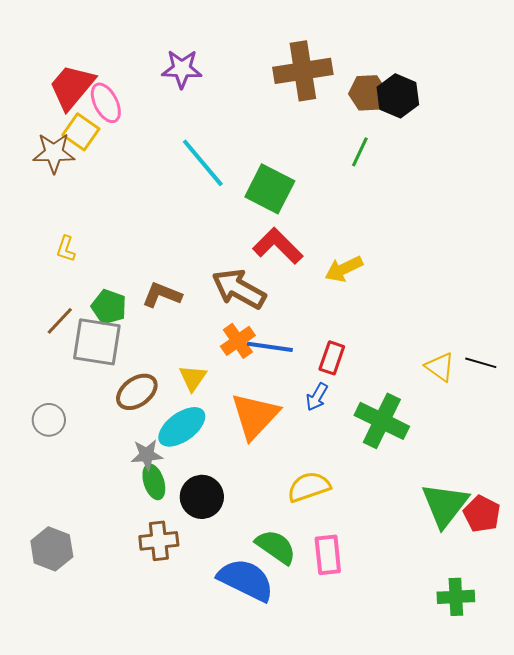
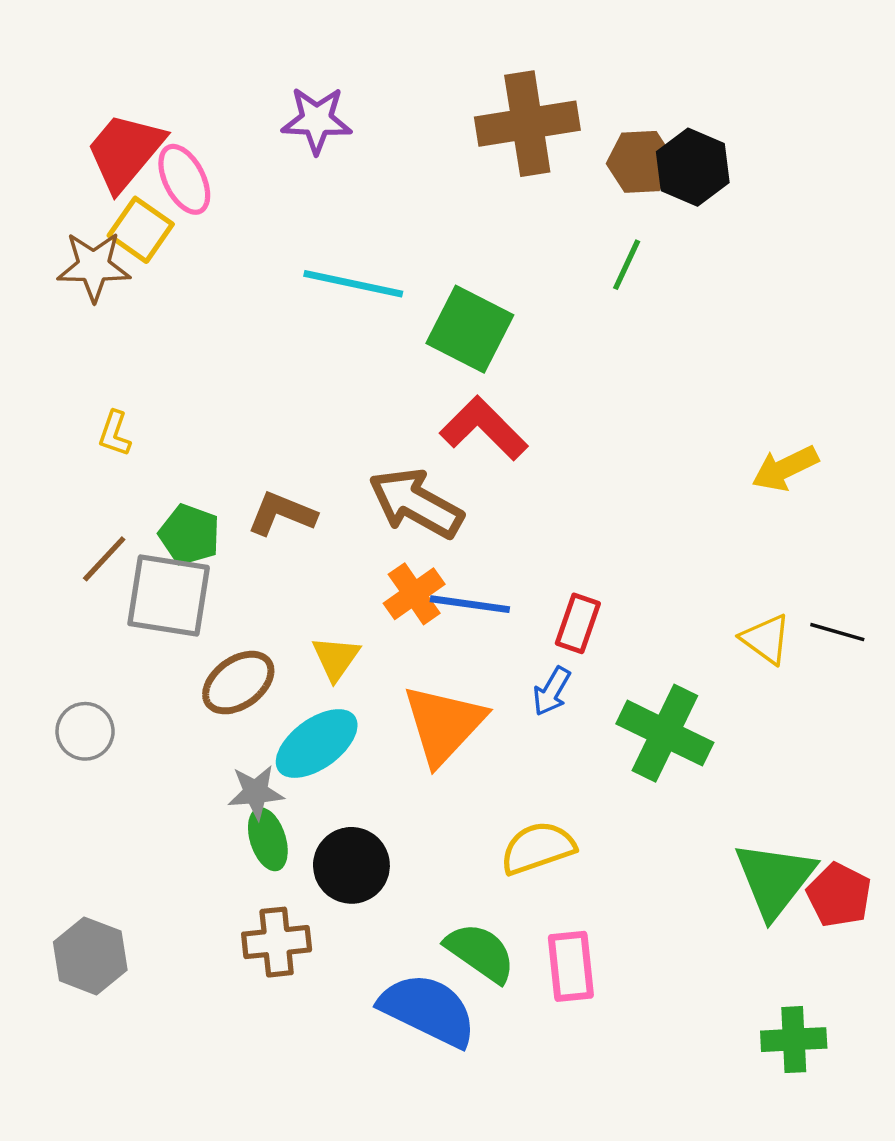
cyan line: (203, 163) -> (353, 284), turned -38
yellow arrow: (344, 269) -> (785, 468), moved

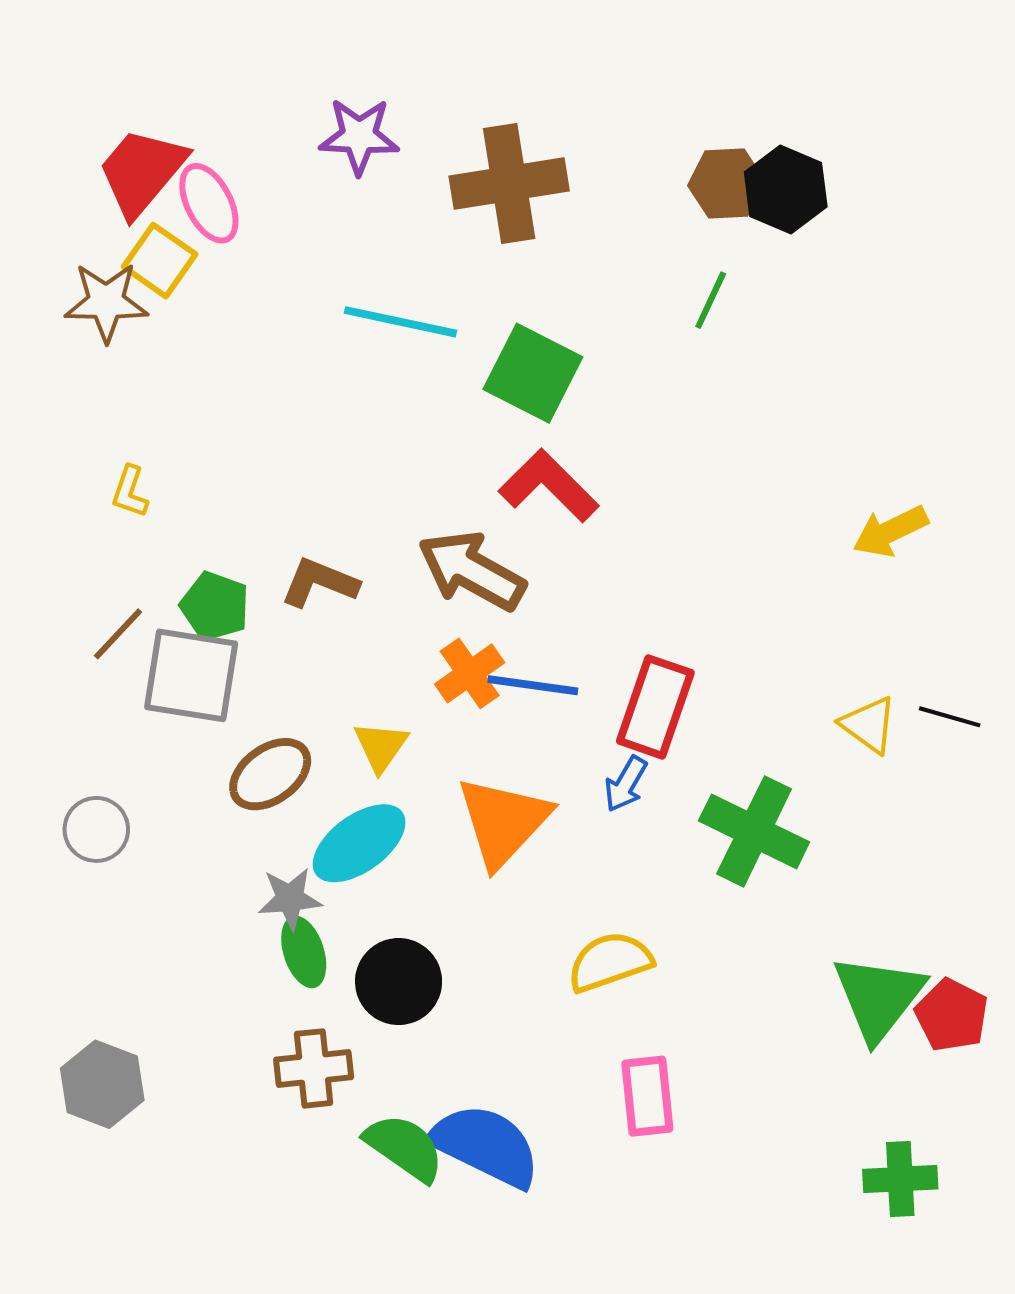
brown cross: (527, 124) -> (509, 184), moved
red rectangle: (578, 623) -> (655, 707), size x1.5
green semicircle: (480, 952) -> (404, 1147), moved

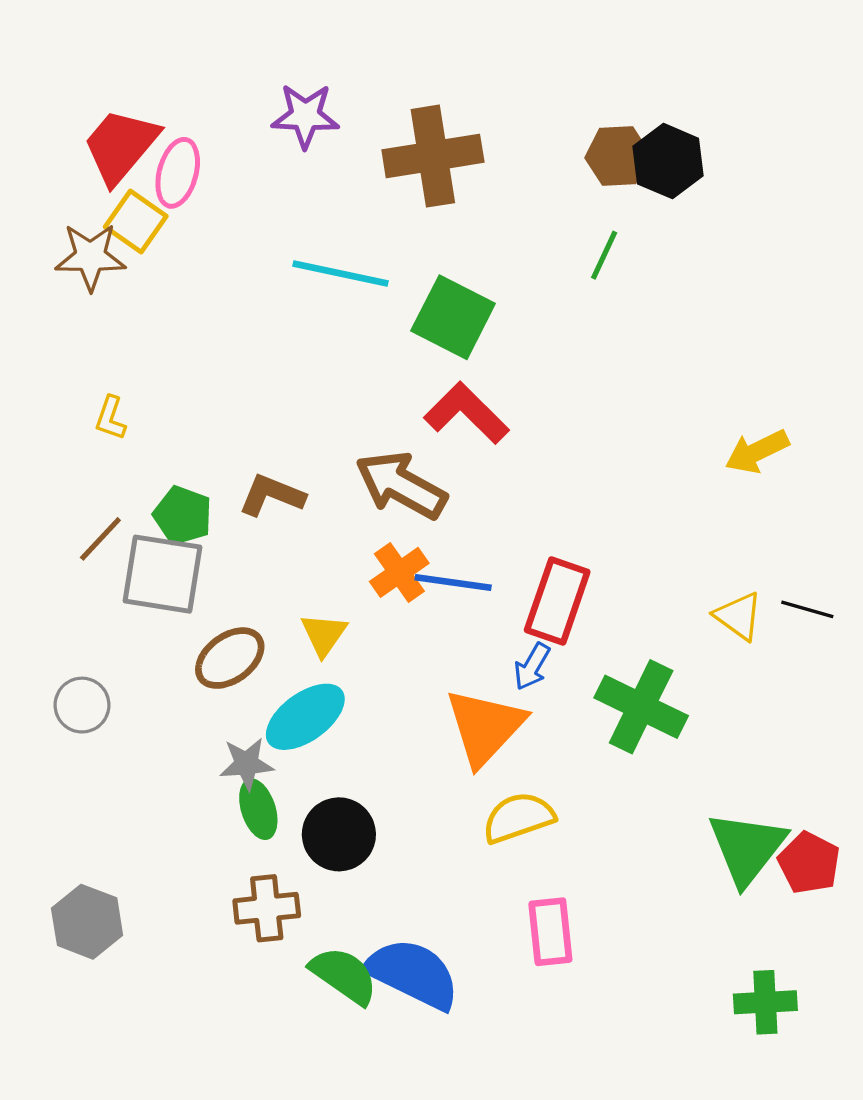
pink ellipse: (209, 203) -> (178, 173), turned 42
orange triangle: (503, 822) -> (485, 727), moved

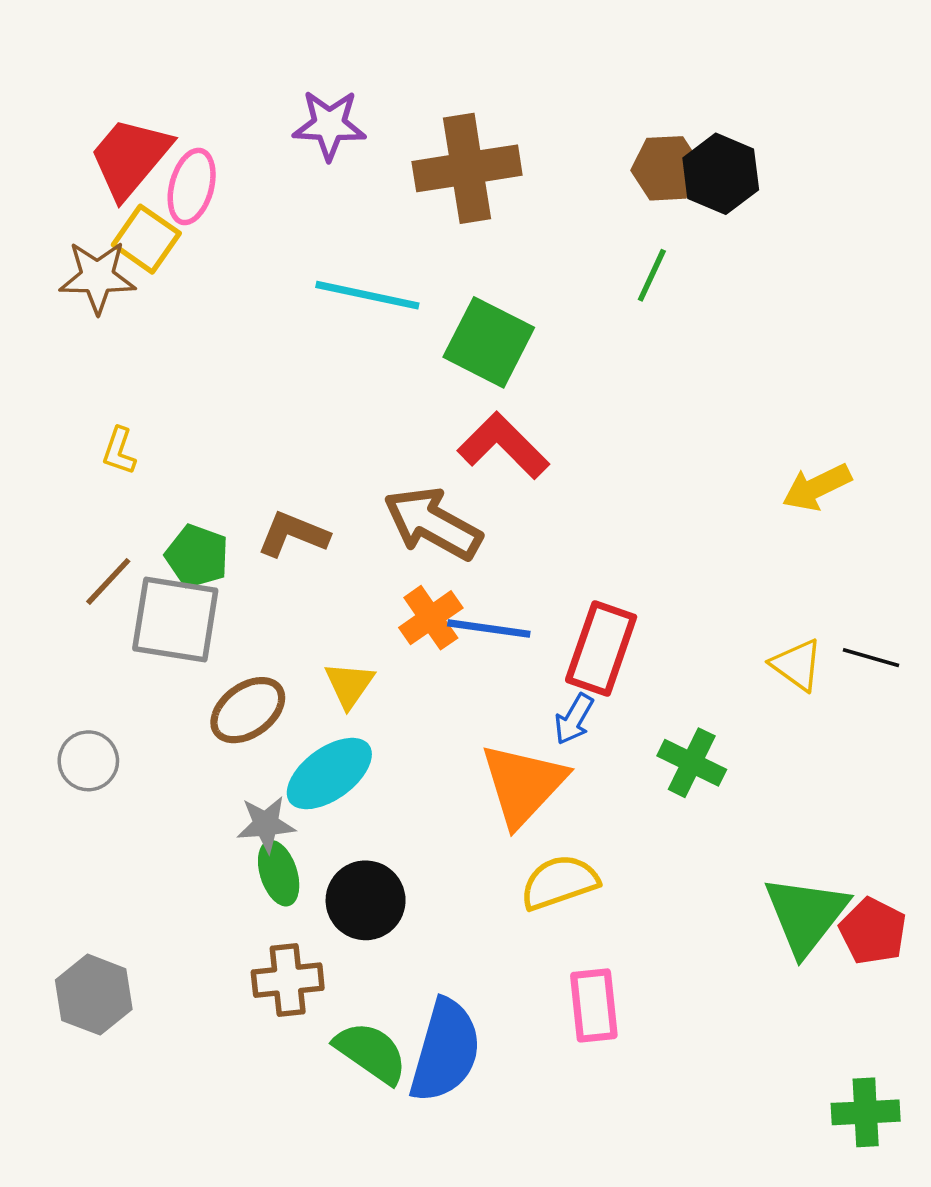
green cross: (641, 707) -> (692, 763), size x0.7
blue semicircle: (413, 974) -> (445, 1051), turned 80
green cross: (765, 1002) -> (866, 1112), moved

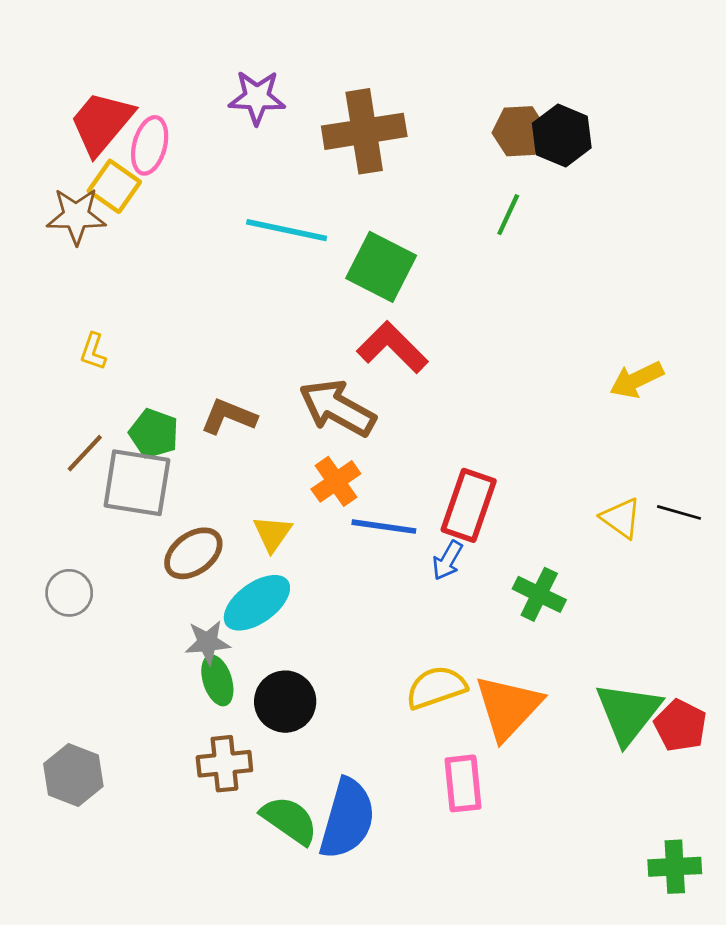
blue line: (489, 629) -> (384, 527), moved
orange triangle: (523, 784) -> (508, 707), moved

